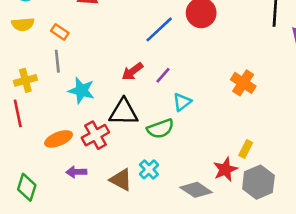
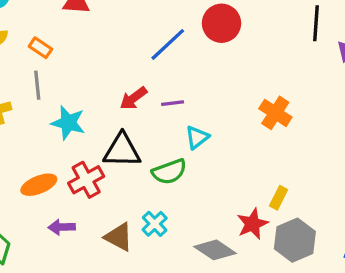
purple line: (163, 75) -> (173, 103), turned 42

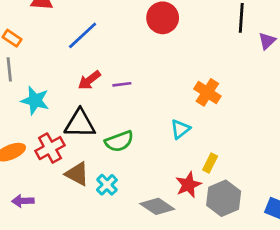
blue line: (168, 44) -> (83, 35), moved
cyan triangle: (197, 137) -> (180, 129), moved
purple arrow: (62, 227) -> (23, 201), moved
brown triangle: (119, 237) -> (77, 174), moved

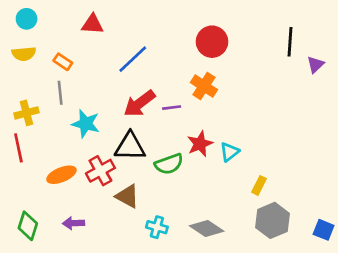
red arrow: (89, 80) -> (139, 103), size x1.4
orange cross: (207, 92) -> (204, 86), moved
cyan cross: (107, 185) -> (157, 227), moved, turned -30
red star: (188, 185) -> (200, 144), moved

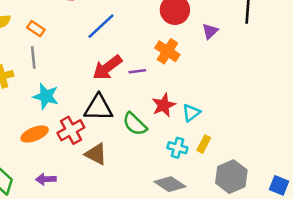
purple triangle: (315, 65) -> (210, 31), moved
cyan star: (86, 124) -> (46, 96), moved
green semicircle: (169, 164) -> (135, 124), turned 64
yellow rectangle: (259, 185) -> (204, 144), moved
cyan cross: (157, 227) -> (177, 148), moved

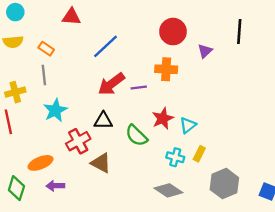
orange cross: (167, 51) -> (166, 69), turned -30
cyan star: (46, 96) -> (55, 110), turned 30
black triangle: (98, 108) -> (103, 121), size x0.7
orange ellipse: (35, 134) -> (40, 163), moved

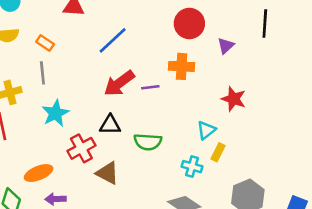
red star: (163, 118) -> (234, 99), moved, turned -30
green semicircle: (136, 136) -> (148, 142), turned -40
yellow rectangle: (199, 154) -> (218, 152), moved

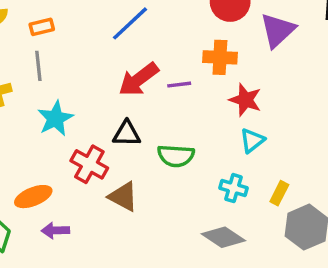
orange rectangle: (45, 43) -> (42, 27), turned -48
purple triangle: (226, 46) -> (278, 30), size x1.6
red star: (234, 99) -> (245, 100), moved
red cross: (81, 148) -> (89, 164), turned -32
yellow rectangle: (218, 152) -> (279, 193), moved

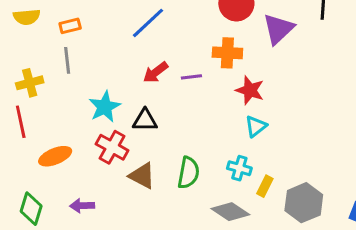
red arrow: (138, 79) -> (156, 72), size x0.7
cyan star: (55, 118) -> (105, 107), moved
green semicircle: (176, 156) -> (188, 173), moved, turned -84
yellow rectangle: (279, 193) -> (265, 186), moved
orange ellipse: (33, 197) -> (55, 156), moved

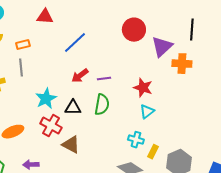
orange cross: (227, 53) -> (182, 64), moved
green semicircle: (188, 173) -> (102, 105), moved

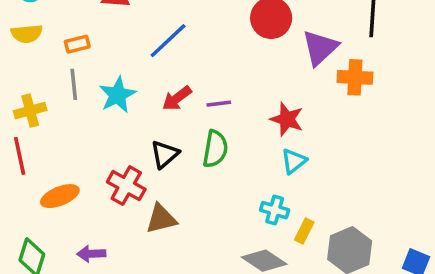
cyan star: (46, 99) -> (117, 95), moved
black triangle: (73, 108) -> (165, 154), turned -42
brown triangle: (71, 145) -> (161, 219), turned -42

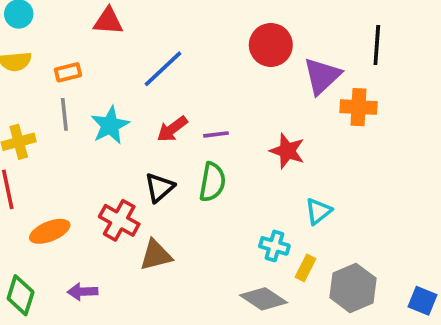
cyan triangle: (294, 161) -> (318, 211), moved

